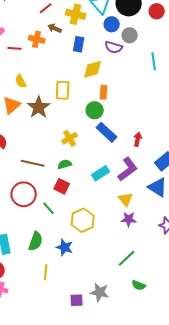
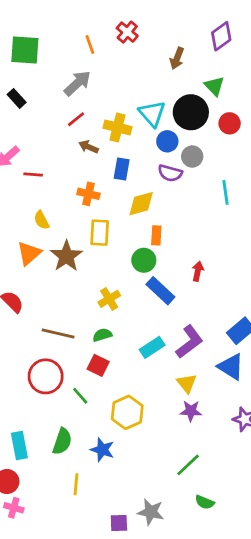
orange cross: (37, 39) -> (88, 194), moved
red arrow: (138, 139) -> (198, 271), moved

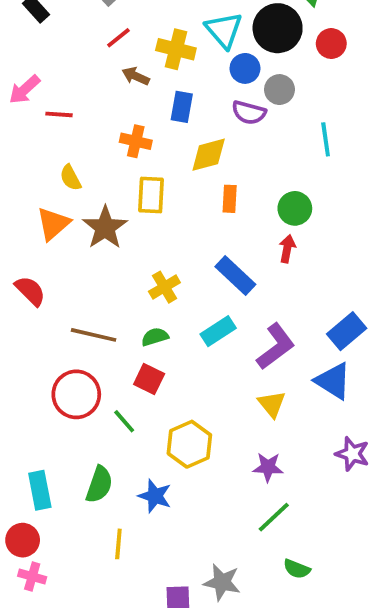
green circle: (144, 260) -> (295, 208), moved
cyan rectangle: (152, 347) -> (218, 331), moved
purple star: (191, 411) -> (268, 467), moved

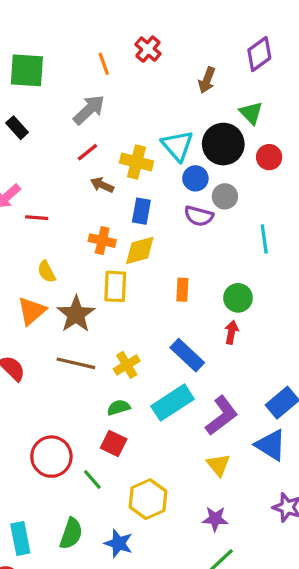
yellow diamond: (209, 155) -> (140, 250), moved
cyan rectangle: (218, 331) -> (173, 403), size x1.4
brown line: (94, 335) -> (76, 363), moved

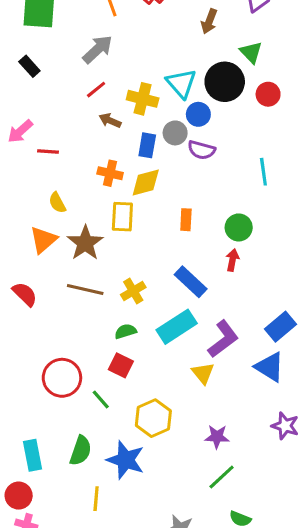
gray circle: (225, 196) -> (175, 133), moved
yellow triangle: (218, 465) -> (203, 373), moved
blue star: (119, 543) -> (126, 460), size x1.4

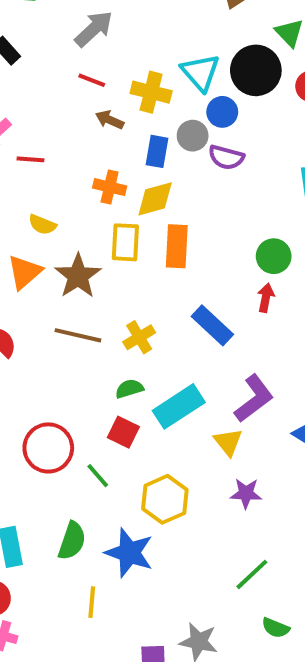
red line: (96, 90) -> (92, 80), turned 60
yellow semicircle: (57, 203) -> (42, 225), turned -40
orange rectangle: (186, 220) -> (177, 246), moved, size x1.5
cyan rectangle: (177, 327) -> (179, 406), moved
purple star: (217, 437) -> (246, 493), moved

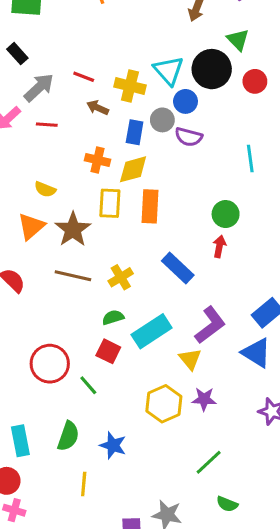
gray arrow: (94, 29) -> (39, 88), moved
red line: (30, 159) -> (47, 125), moved
yellow hexagon: (165, 499) -> (164, 404), moved
blue star: (129, 553) -> (113, 445), size x0.7

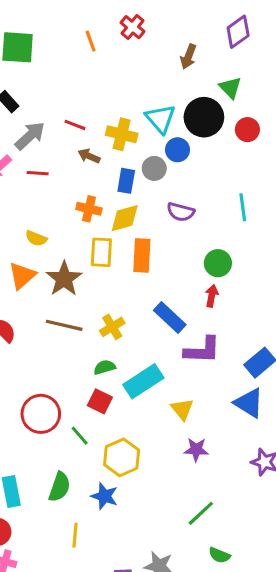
purple semicircle: (189, 137) -> (181, 212), moved
purple L-shape: (210, 325) -> (202, 350), moved, turned 39
yellow hexagon: (164, 404) -> (122, 457), moved

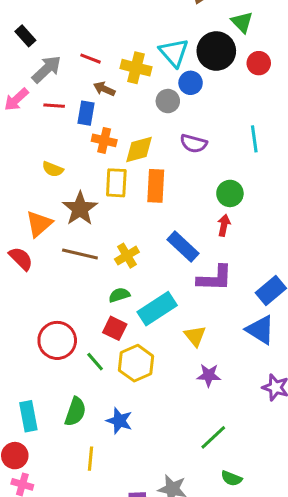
blue rectangle: (126, 181) -> (86, 113), moved
orange triangle: (22, 276) -> (39, 224), moved
yellow hexagon: (122, 457) -> (136, 363), moved

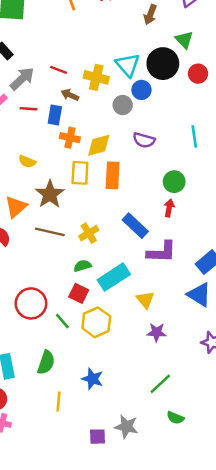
blue star: (119, 421) -> (93, 379), moved

